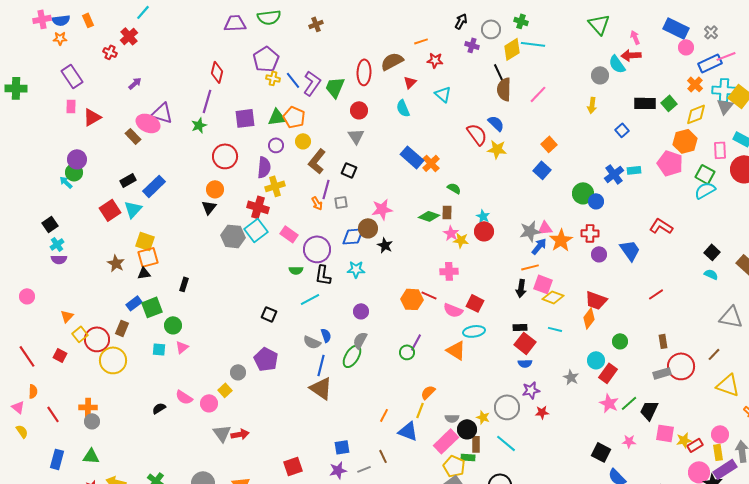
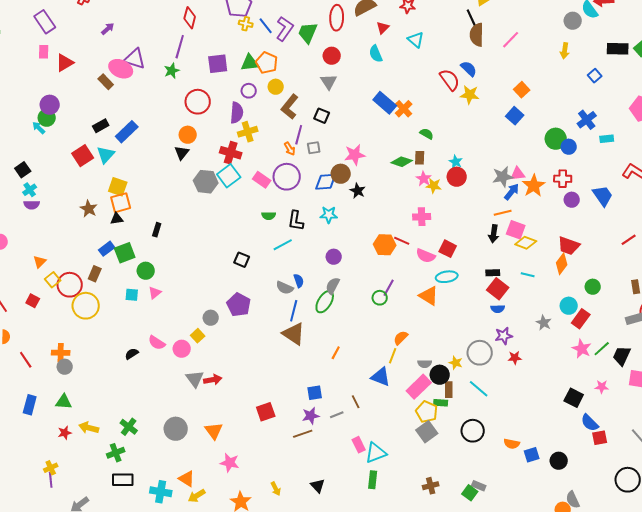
cyan rectangle: (634, 170) -> (607, 139), moved
purple circle: (317, 249) -> (287, 177), moved
orange line: (384, 415) -> (336, 353), moved

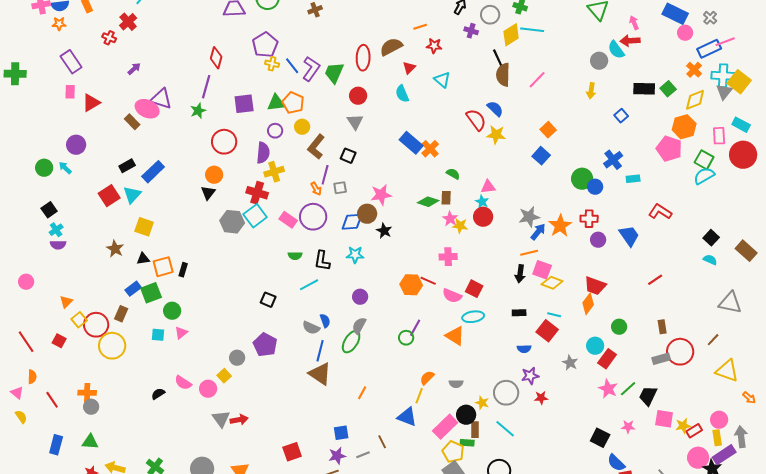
green circle: (47, 118) -> (44, 168), moved
pink triangle: (518, 174) -> (488, 187), moved
orange square: (121, 203) -> (163, 267), moved
red square: (498, 289) -> (547, 331), moved
gray semicircle: (425, 364) -> (456, 384), moved

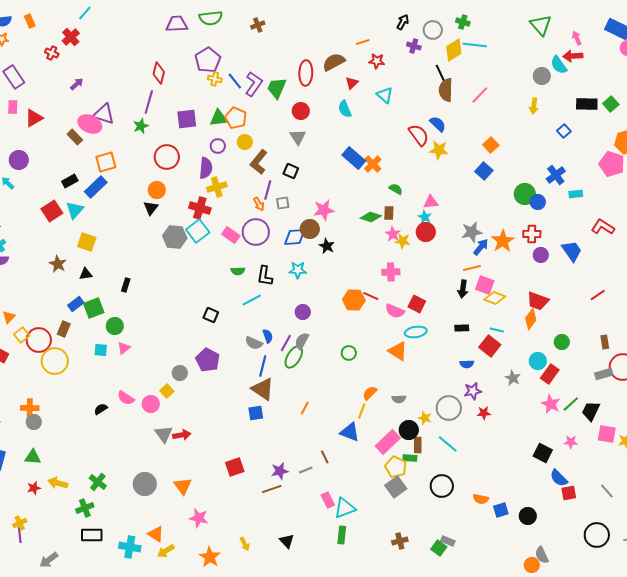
orange square: (163, 267) -> (106, 162), moved
purple line: (415, 328) -> (286, 343), moved
blue square: (341, 433) -> (256, 413), moved

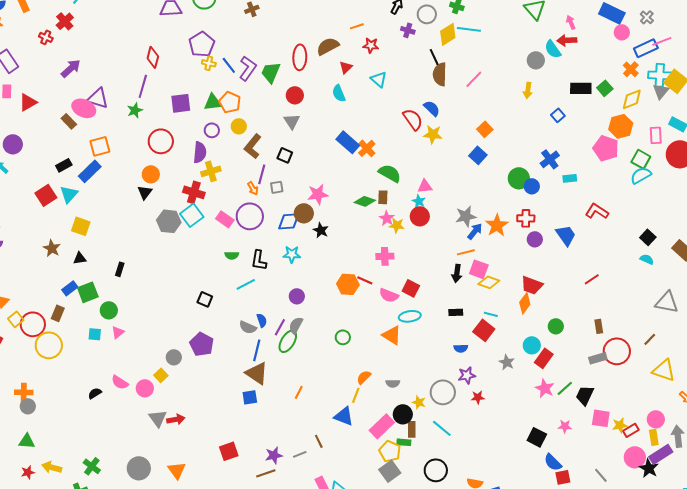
purple arrow: (77, 84) -> (71, 68), size x1.5
green semicircle: (396, 189) -> (390, 173), size x1.6

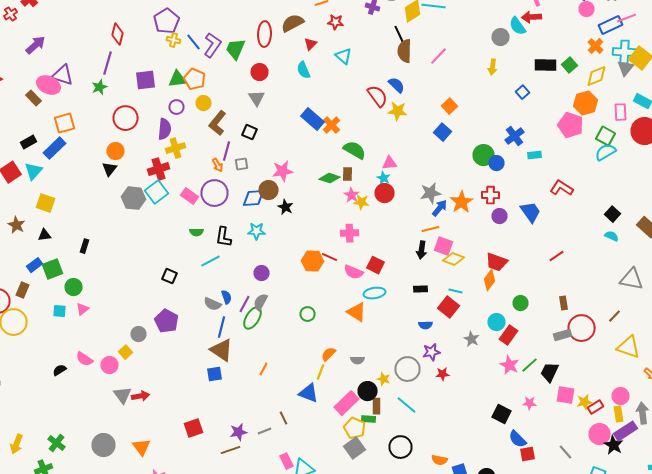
red cross: (46, 37) -> (10, 14), turned 32
red cross: (194, 192) -> (158, 169), turned -35
yellow arrow: (52, 467) -> (16, 444), turned -84

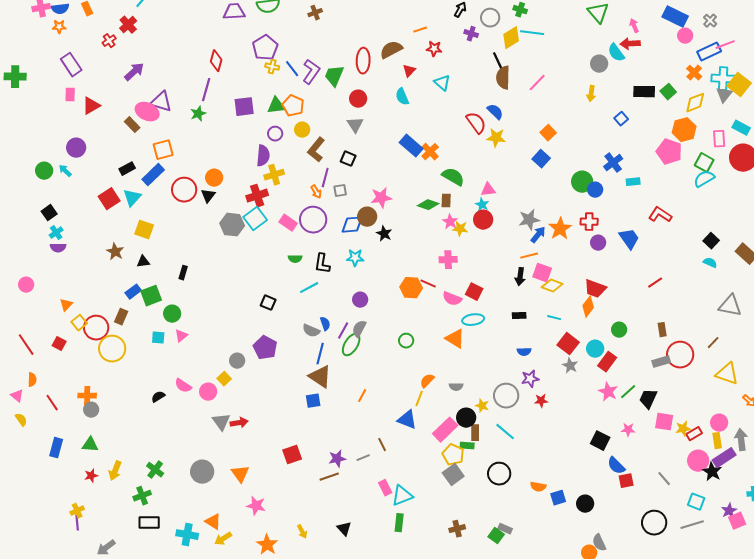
red circle: (126, 118) -> (184, 190), moved
red square: (448, 307) -> (568, 344), moved

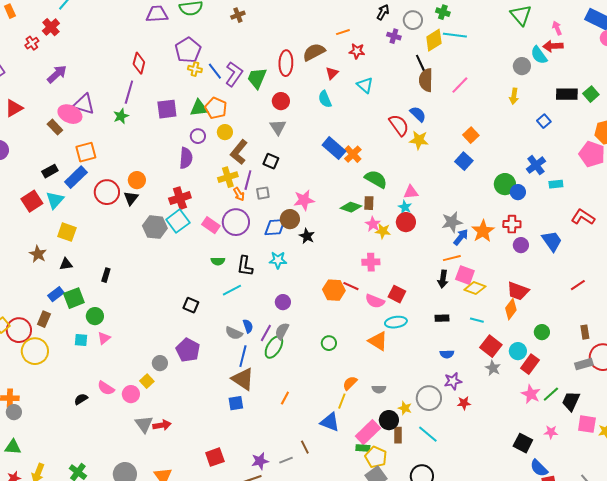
yellow cross: (274, 175) -> (228, 177), moved
green rectangle: (467, 446) -> (363, 448), moved

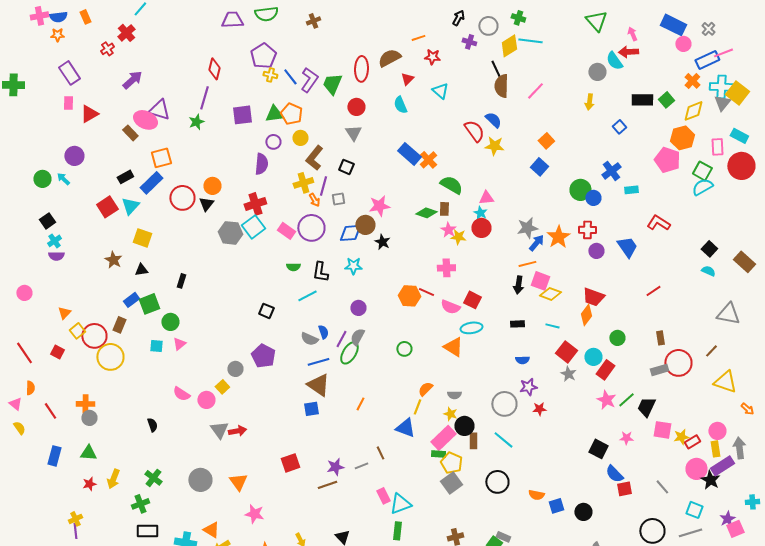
blue line: (243, 356) -> (318, 362), turned 60
black semicircle: (81, 399) -> (152, 425), moved, turned 104
yellow star: (405, 408) -> (450, 414), moved

